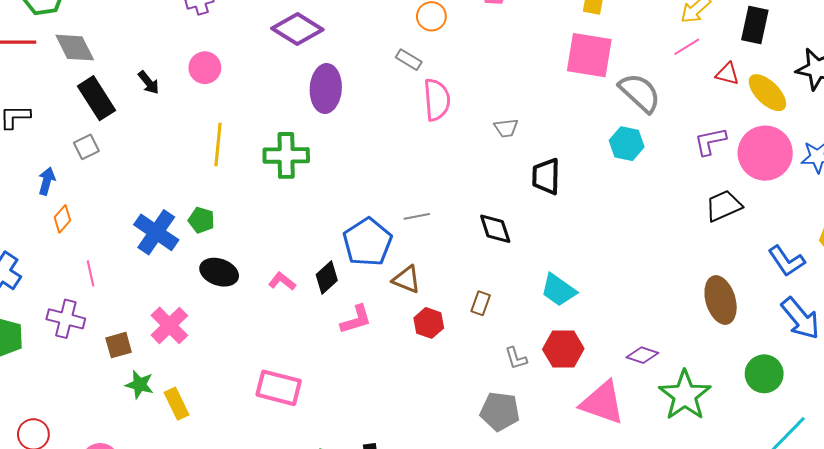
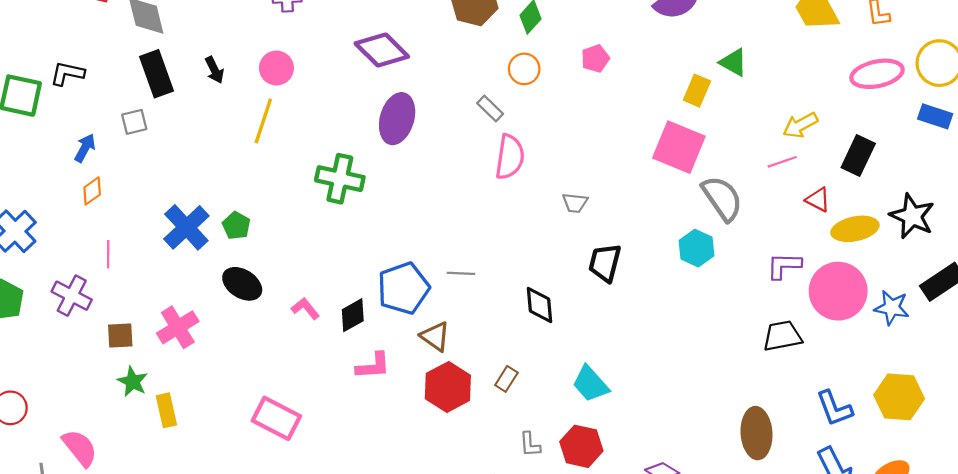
yellow ellipse: (767, 93) -> (855, 229), turned -69
yellow line: (218, 145) -> (263, 121), moved
red hexagon: (429, 323) -> (448, 387), size x1.5

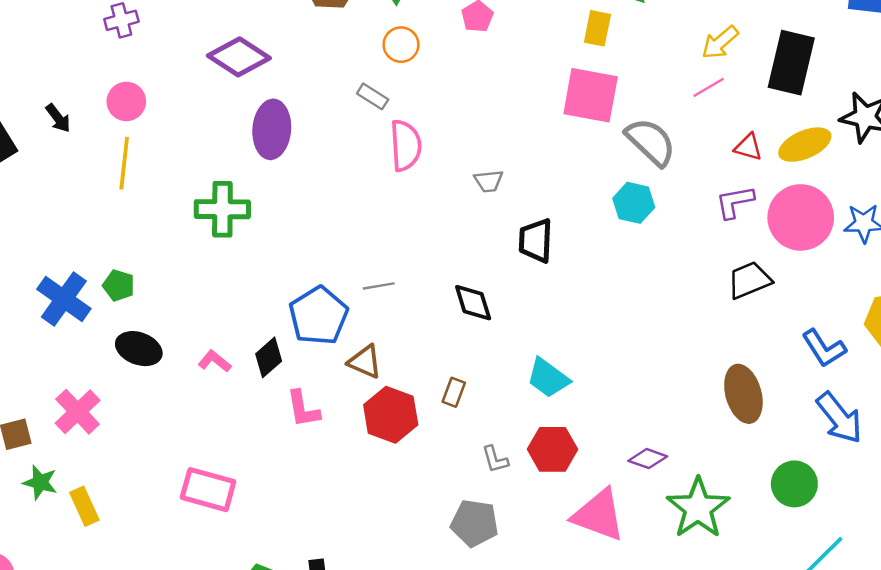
black rectangle: (858, 156) -> (791, 63), size x1.4
red triangle: (818, 200) -> (748, 147), moved
pink L-shape: (373, 366) -> (303, 409), turned 96

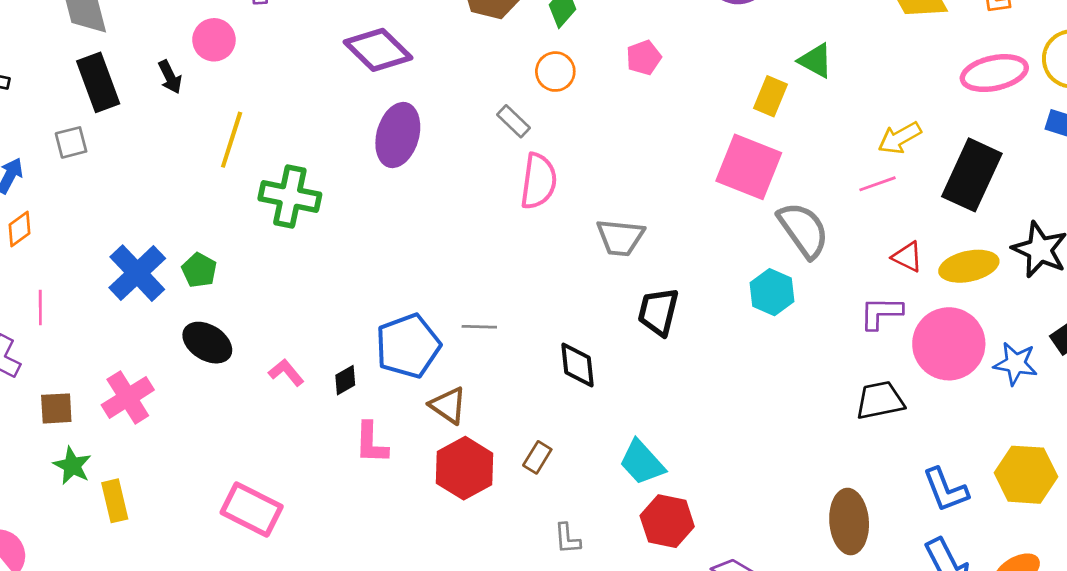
pink circle: (126, 101) -> (214, 40), moved
gray trapezoid: (489, 181) -> (620, 237), size x1.5
green cross: (222, 209) -> (290, 196), moved
black diamond: (269, 357) -> (345, 380), size x0.7
red hexagon: (552, 449) -> (667, 521), moved

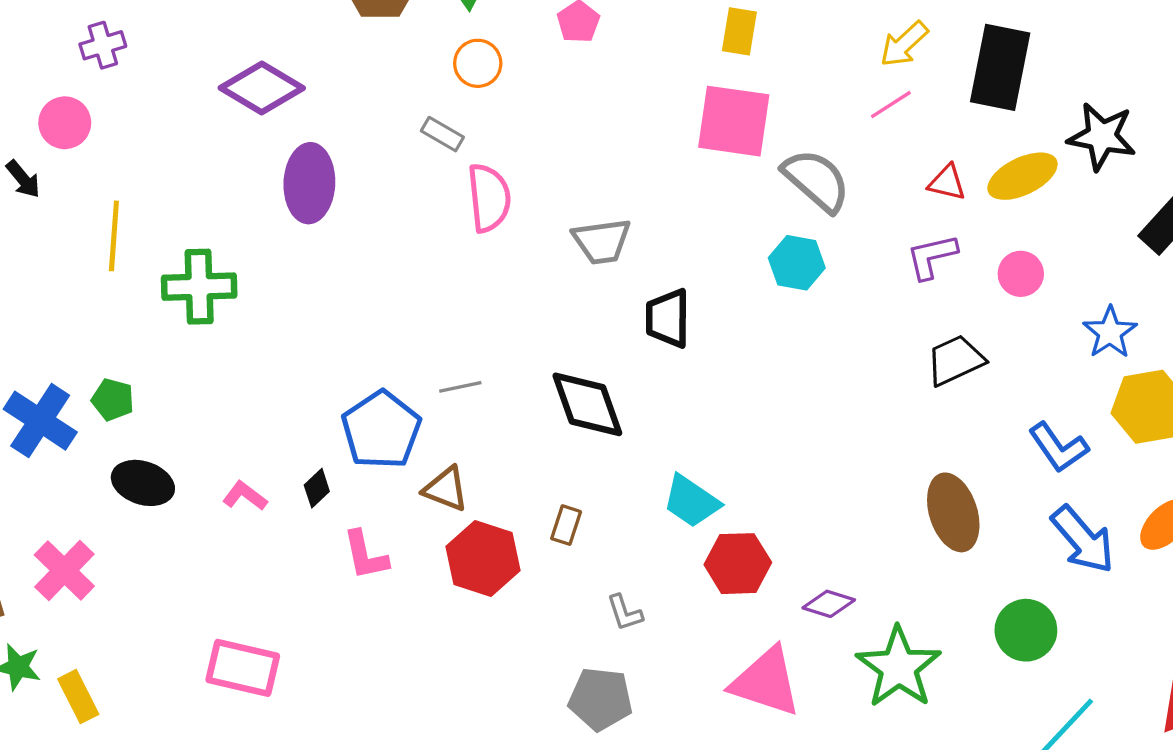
pink circle: (949, 344) -> (1021, 274), size x0.5
blue star: (1016, 364) -> (1110, 332), moved, turned -30
black diamond: (577, 365) -> (587, 404), size x1.4

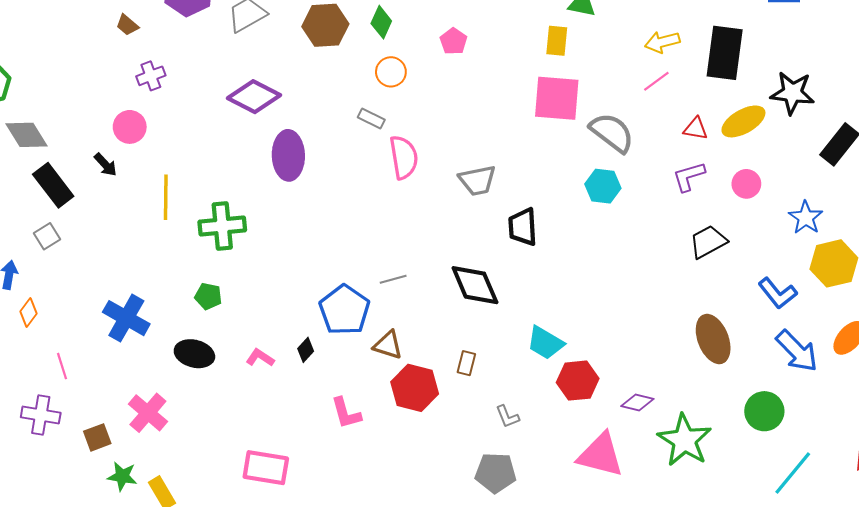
yellow arrow: (904, 44) -> (662, 42), turned 32
green pentagon: (113, 400) -> (208, 296), moved
pink L-shape: (365, 555) -> (346, 413), moved

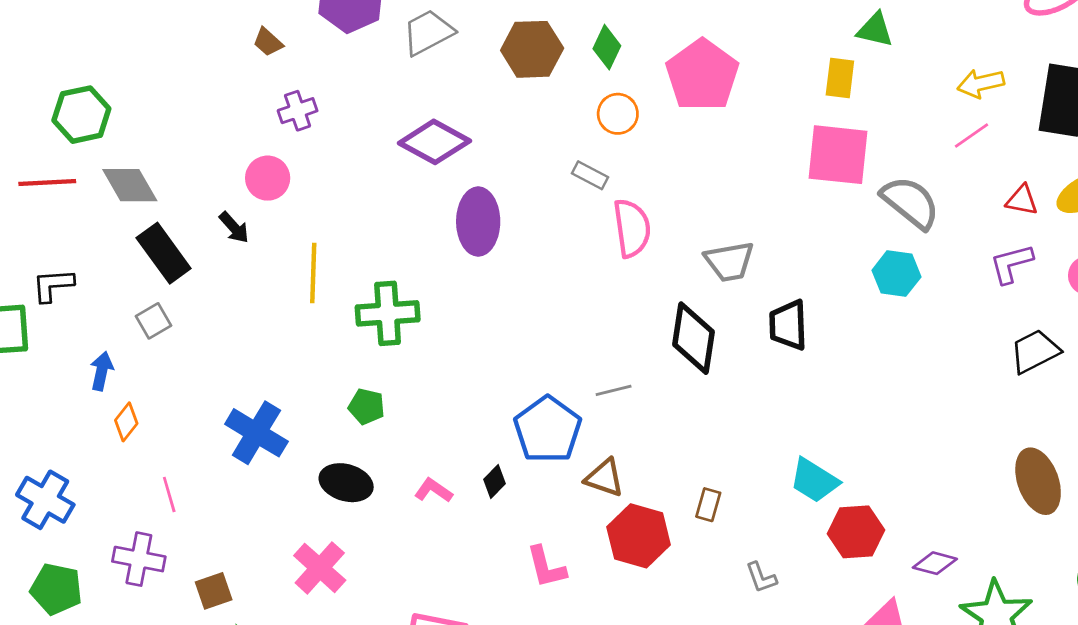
pink pentagon: (453, 41) -> (702, 75), size x2.0
black diamond: (475, 285) -> (693, 338), moved, turned 30
pink cross: (148, 413) -> (320, 568), moved

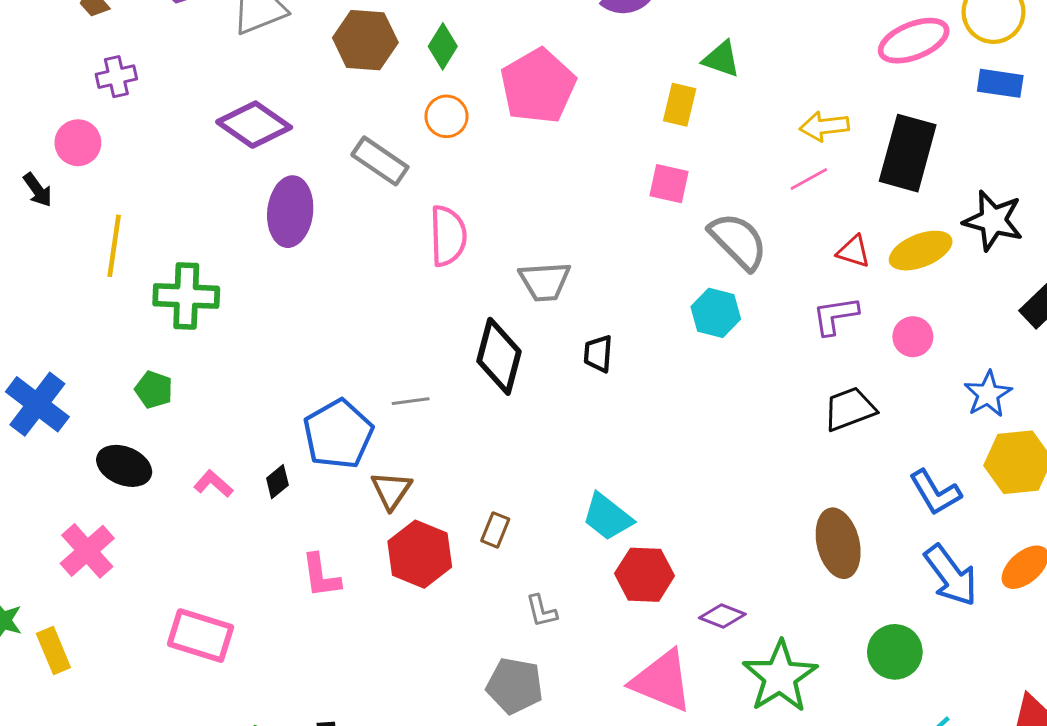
pink square: (838, 155) -> (669, 184), size x0.6
gray rectangle: (590, 175) -> (380, 161), moved, size x1.5
black trapezoid: (788, 325) -> (598, 354), size x0.7
brown triangle: (604, 478) -> (391, 490), turned 39

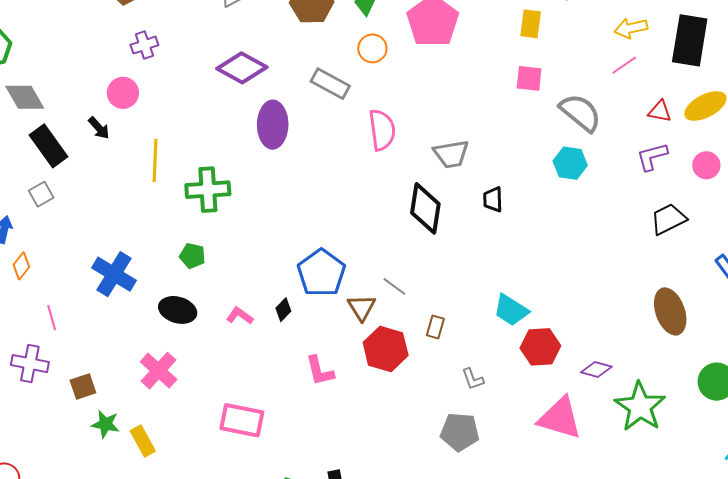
gray line: (411, 401) -> (394, 286), moved, turned 50

